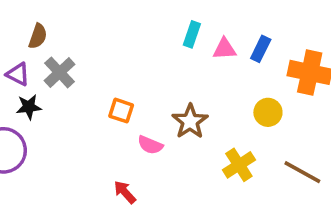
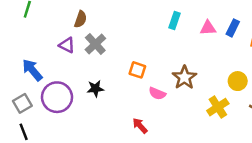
cyan rectangle: (192, 34) -> (175, 20), moved
black star: (29, 107) -> (95, 89), moved
yellow circle: (268, 112) -> (238, 81), moved

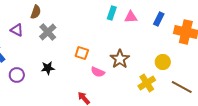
pink triangle: (208, 28) -> (131, 17), moved
purple triangle: (67, 45) -> (17, 30), moved
purple circle: (57, 97) -> (17, 75), size x0.6

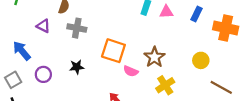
gray cross: (48, 32) -> (77, 28), turned -36
orange square: (82, 53) -> (113, 51), size x1.6
yellow cross: (147, 83) -> (165, 85), moved

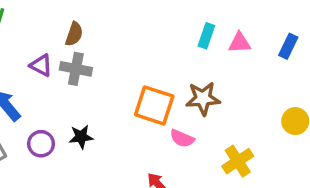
gray cross: (77, 28) -> (76, 69), moved
brown star: (154, 57) -> (203, 98), moved, turned 30
black star: (77, 67) -> (81, 137), moved

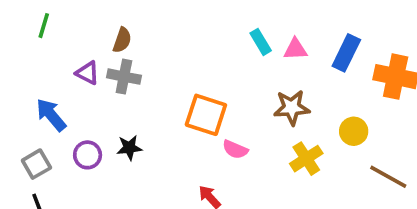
cyan rectangle: (206, 36) -> (261, 42), turned -50
blue rectangle: (288, 46) -> (346, 53), size x1.4
brown star: (203, 98) -> (292, 108), moved
yellow cross: (238, 161) -> (306, 159), moved

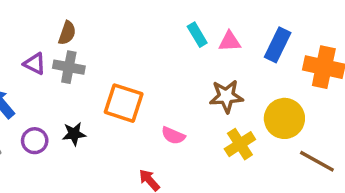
orange square: (206, 115) -> (124, 103), moved
yellow circle: (354, 131) -> (284, 118), size x1.5

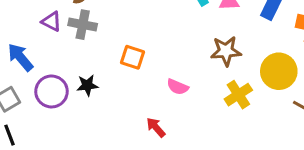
orange square: (124, 103) -> (132, 57), size x0.7
purple circle: (35, 141) -> (52, 91), size x1.4

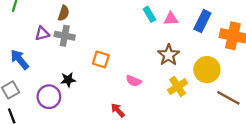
purple triangle: (52, 21) -> (42, 33), turned -42
brown star: (226, 51) -> (169, 55), turned -30
purple circle: (52, 91) -> (49, 97), moved

